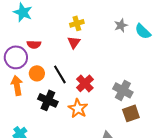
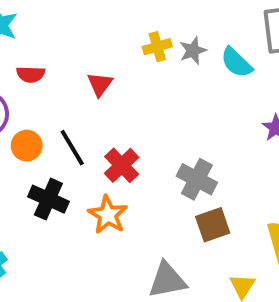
yellow cross: (77, 23) -> (157, 47), moved
red semicircle: (34, 44) -> (31, 74), moved

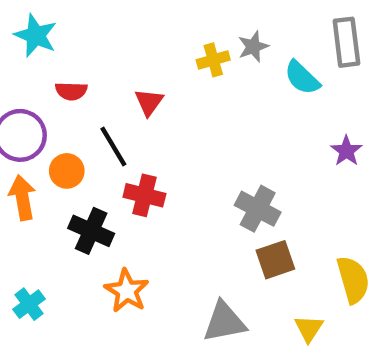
gray star: (193, 51) -> (253, 47), moved
black line: (72, 148) -> (113, 147), moved
red cross: (122, 165) -> (144, 195), moved, turned -32
orange star: (108, 215) -> (127, 291), moved

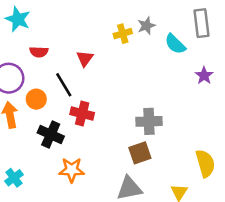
purple star: (346, 151) -> (204, 76), moved
gray cross: (258, 209) -> (149, 121), turned -30
brown square: (275, 260) -> (140, 153), moved
orange star: (127, 291) -> (72, 170), turned -30

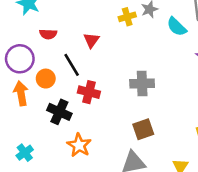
gray cross: (149, 121) -> (142, 83), moved
orange star: (72, 170) -> (79, 145), turned 30

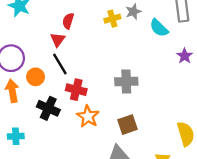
red semicircle: (48, 34) -> (68, 21), moved, turned 105
red triangle: (91, 40) -> (58, 40), moved
orange star: (79, 145) -> (88, 116), moved
cyan cross: (25, 153) -> (16, 136), moved, turned 35

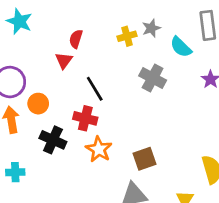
black line: (60, 64) -> (95, 89), moved
gray cross: (126, 81) -> (153, 78), moved, turned 30

